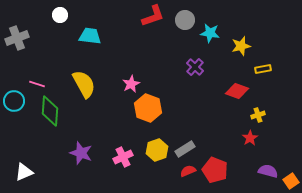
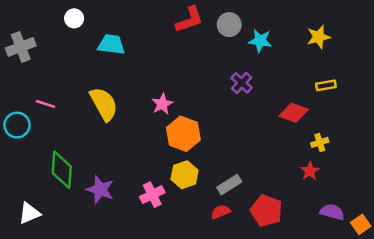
yellow star: (241, 46) -> (319, 37), moved
green diamond: (50, 111) -> (62, 170), moved
yellow hexagon: (157, 150) -> (185, 175), moved
red semicircle: (188, 171) -> (220, 212), moved

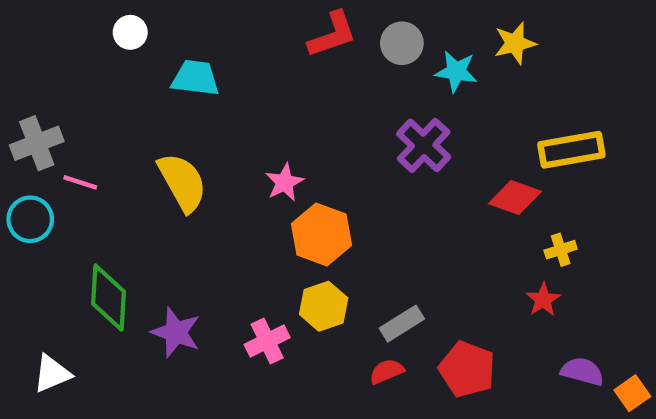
yellow star: (319, 37) -> (515, 43), moved
gray cross: (21, 47) -> (37, 143), moved
purple cross: (242, 83) -> (424, 145), size x1.4
yellow rectangle: (326, 85) -> (571, 150), size x1.8

